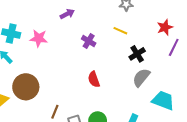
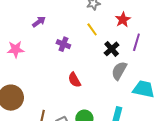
red star: (165, 27) -> (123, 20), moved
yellow line: (120, 31) -> (92, 29), turned 40
purple line: (174, 47) -> (136, 42), moved

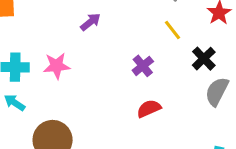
purple cross: (63, 44) -> (143, 66), moved, turned 32
red semicircle: (74, 80) -> (149, 109), turned 98

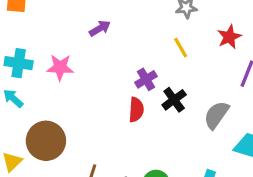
black cross: (204, 59) -> (174, 100), moved
red semicircle: (149, 109) -> (136, 110), moved, turned 110

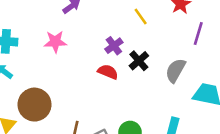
pink star: (60, 67) -> (55, 42), moved
red semicircle: (136, 110) -> (108, 72), turned -66

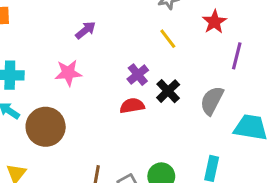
red semicircle: (108, 72) -> (132, 106), turned -30
brown circle: (35, 105) -> (46, 127), moved

